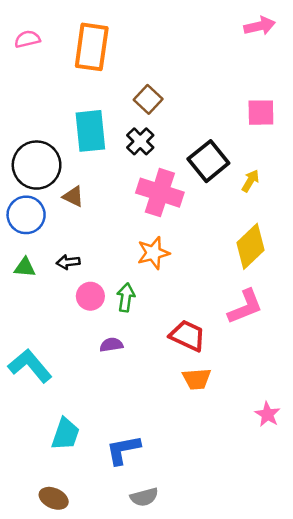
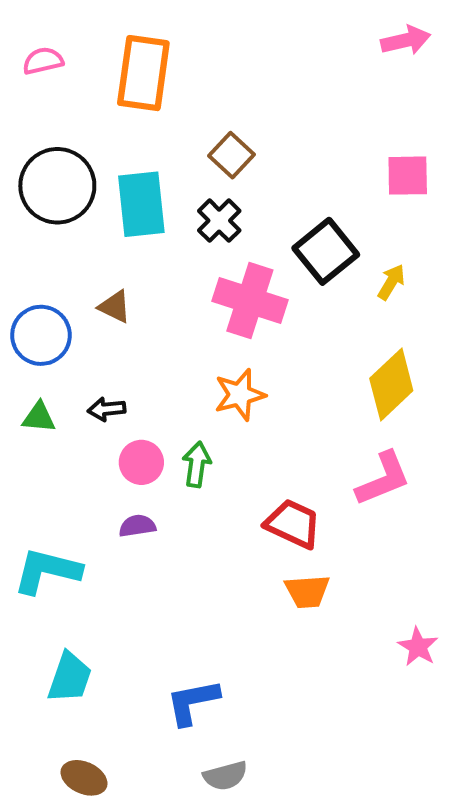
black circle: (37, 165) -> (57, 186), moved
purple semicircle: (111, 345) -> (137, 526), moved
cyan L-shape: (30, 366) -> (47, 571), turned -36
cyan trapezoid: (65, 434) -> (70, 677), moved

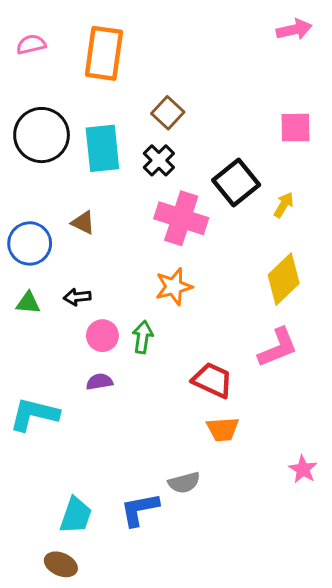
cyan trapezoid: (70, 677) -> (76, 515), moved
gray semicircle: (225, 776) -> (184, 483), moved

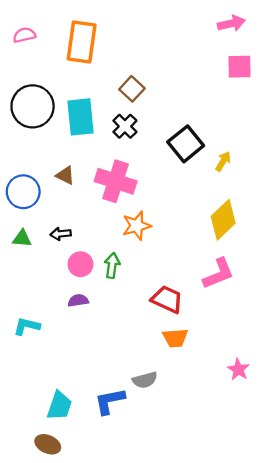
pink square: (296, 128) -> (240, 67), moved
pink cross: (181, 218) -> (116, 181), moved
cyan L-shape: (34, 414) -> (27, 326), size x0.7

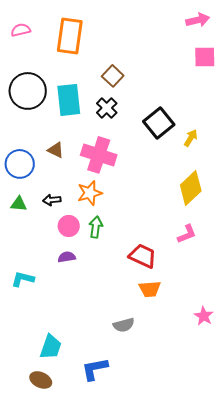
orange star: (137, 226) -> (90, 193), moved
pink L-shape: (218, 274) -> (187, 234), size x0.7
blue L-shape: (110, 401) -> (95, 369), moved

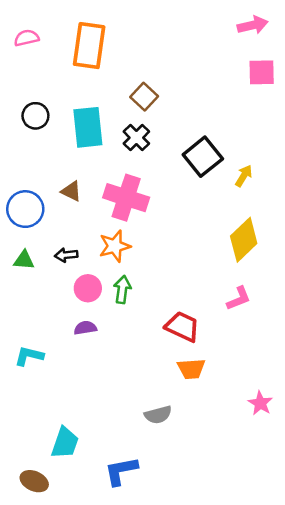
black circle: (28, 91) -> (35, 116), size x0.6
brown ellipse: (41, 380) -> (34, 481), moved

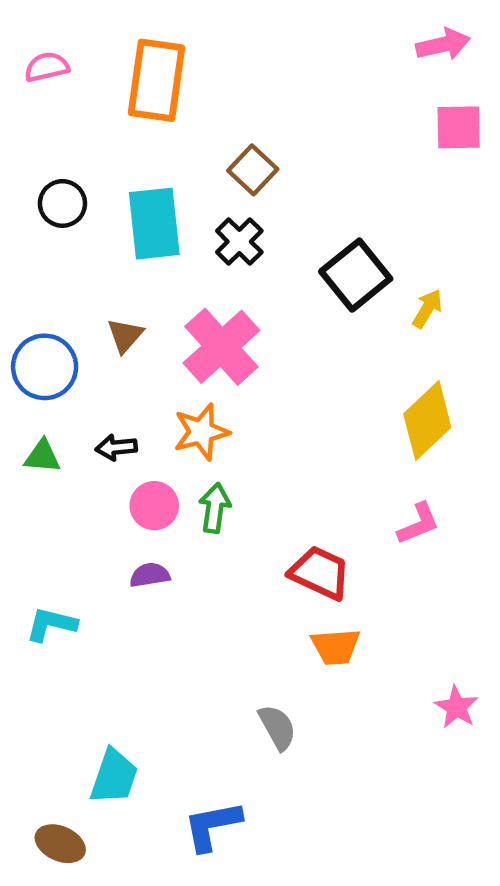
brown triangle: (71, 191) -> (125, 336), turned 45
pink cross: (126, 198) -> (221, 347), turned 30
gray semicircle: (158, 415) -> (277, 727), turned -104

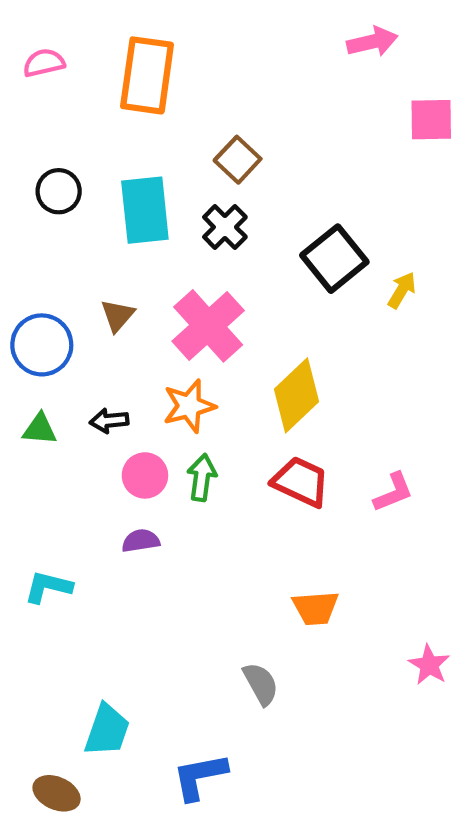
pink arrow: (443, 45) -> (372, 42), moved
yellow diamond: (427, 421) -> (297, 395), moved
red trapezoid: (320, 573) -> (301, 482), moved

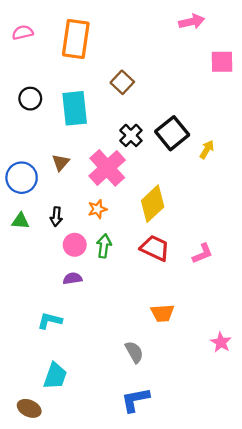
black cross: (225, 227) -> (131, 135), moved
orange star: (189, 406) -> (97, 209), size x0.7
black arrow: (109, 421) -> (56, 217), turned -78
cyan L-shape: (48, 587) -> (50, 321), moved
blue L-shape: (200, 776) -> (135, 400), moved

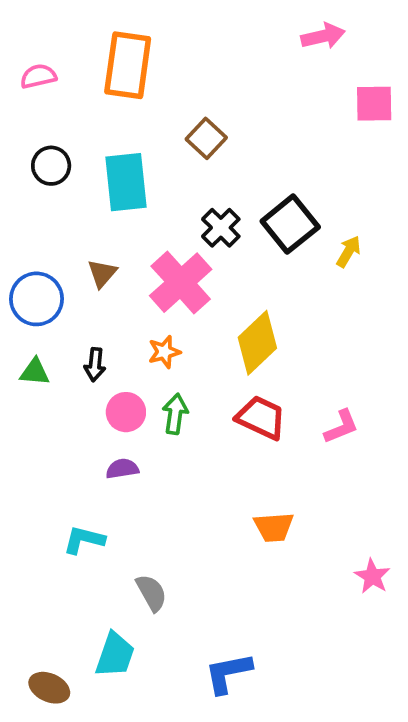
pink semicircle: (23, 32) -> (38, 76), moved
gray semicircle: (134, 352) -> (151, 593), moved
cyan trapezoid: (55, 376) -> (115, 655), moved

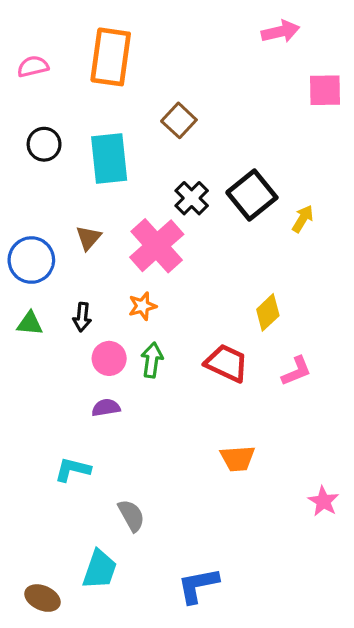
yellow diamond: (257, 343) -> (268, 312), moved, size x0.7

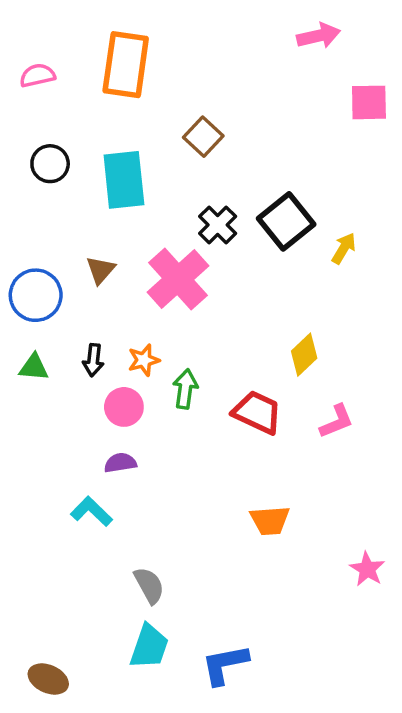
orange star: (142, 306) -> (144, 360), moved
green arrow: (152, 360) -> (185, 389), moved
cyan L-shape: (73, 469) -> (91, 511), moved, turned 30
cyan trapezoid: (100, 569) -> (149, 647), moved

